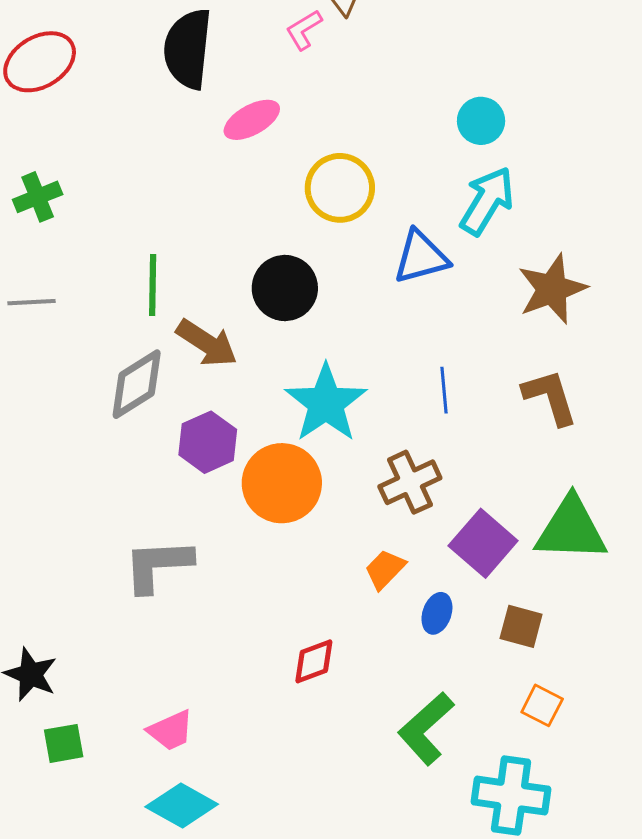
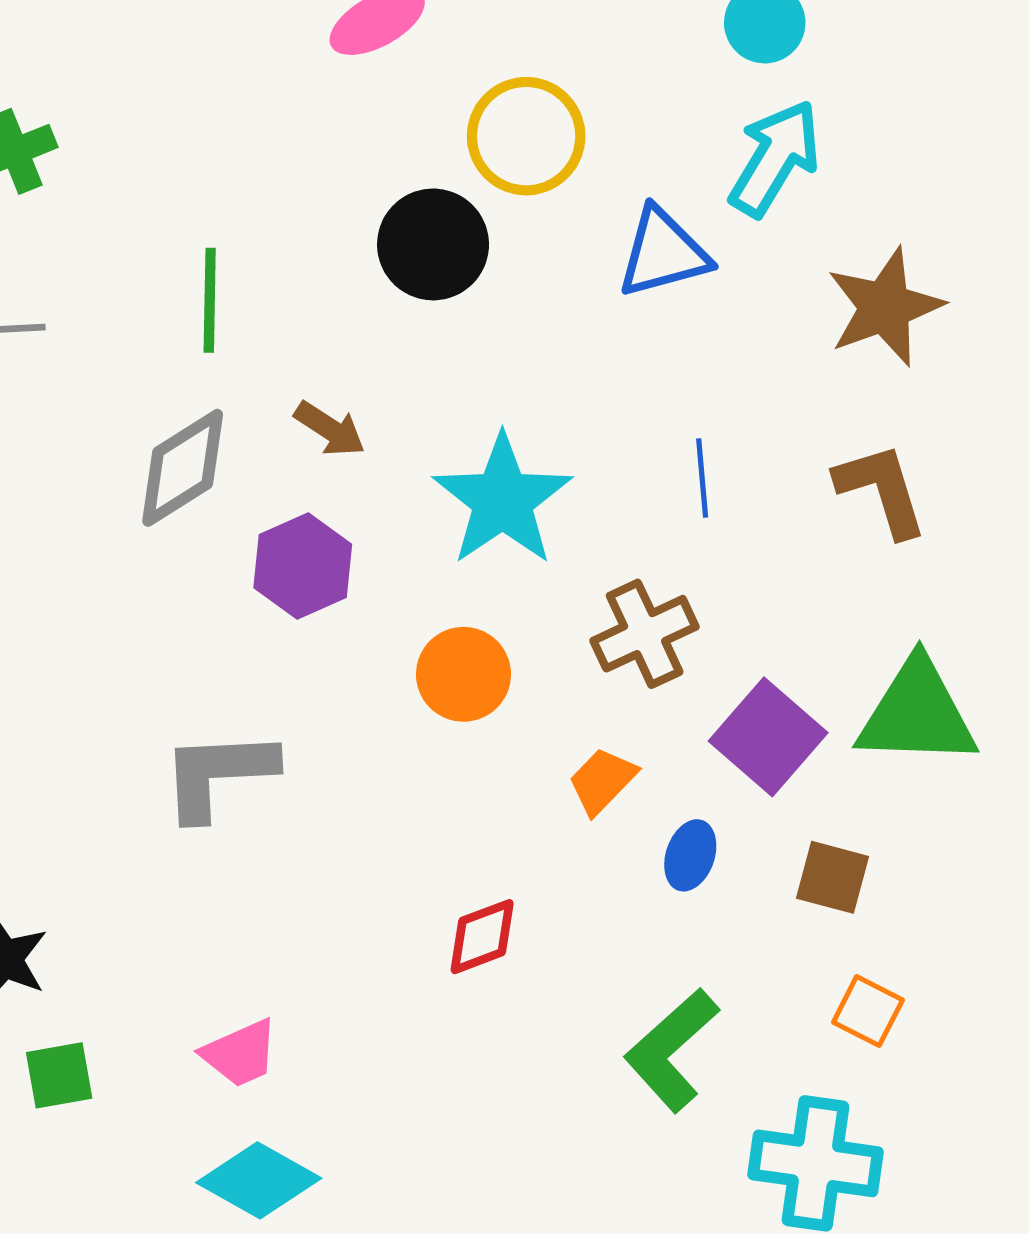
black circle: (285, 288) -> (433, 244), moved
brown arrow: (207, 343) -> (330, 429), moved, size x0.7
orange circle: (282, 483) -> (464, 674), moved, size x0.7

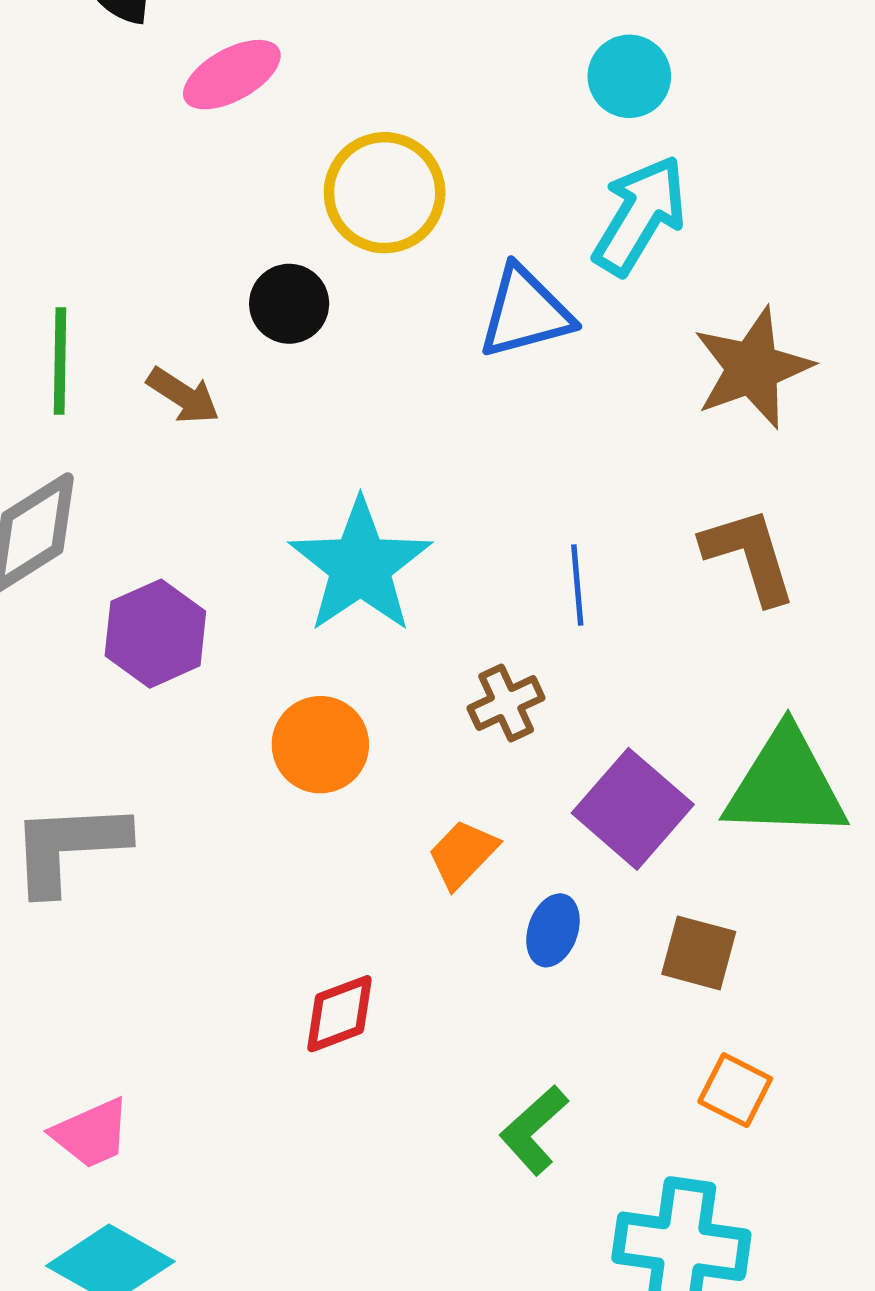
black circle: (433, 244) -> (289, 304), size x0.7
brown arrow: (330, 429) -> (183, 396), moved
blue line: (702, 478) -> (577, 585), moved
brown cross: (645, 634) -> (506, 703), size x0.7
green L-shape: (672, 1050) -> (534, 1130), size x0.7

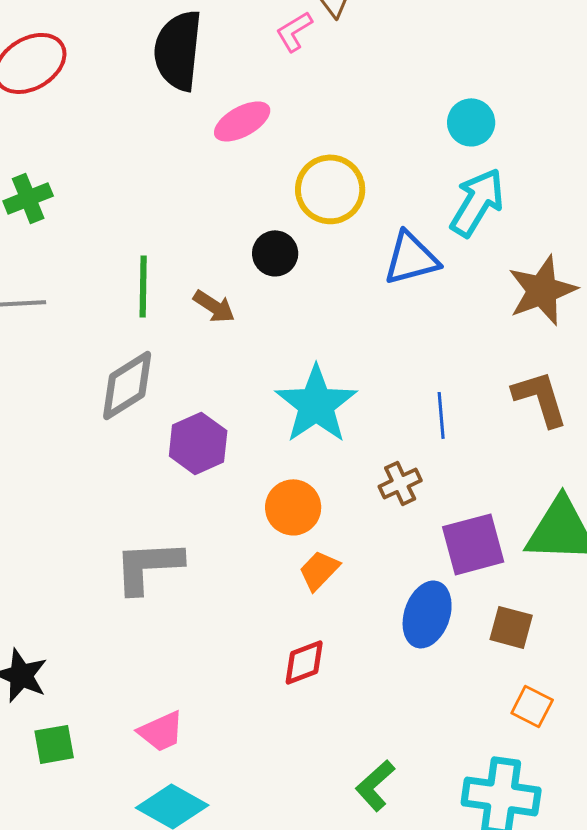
purple square: (633, 809) -> (473, 544), turned 34
orange trapezoid: (463, 854) -> (319, 570), moved
blue ellipse: (553, 930) -> (427, 614), size x1.6
green L-shape: (534, 1130) -> (375, 785), moved

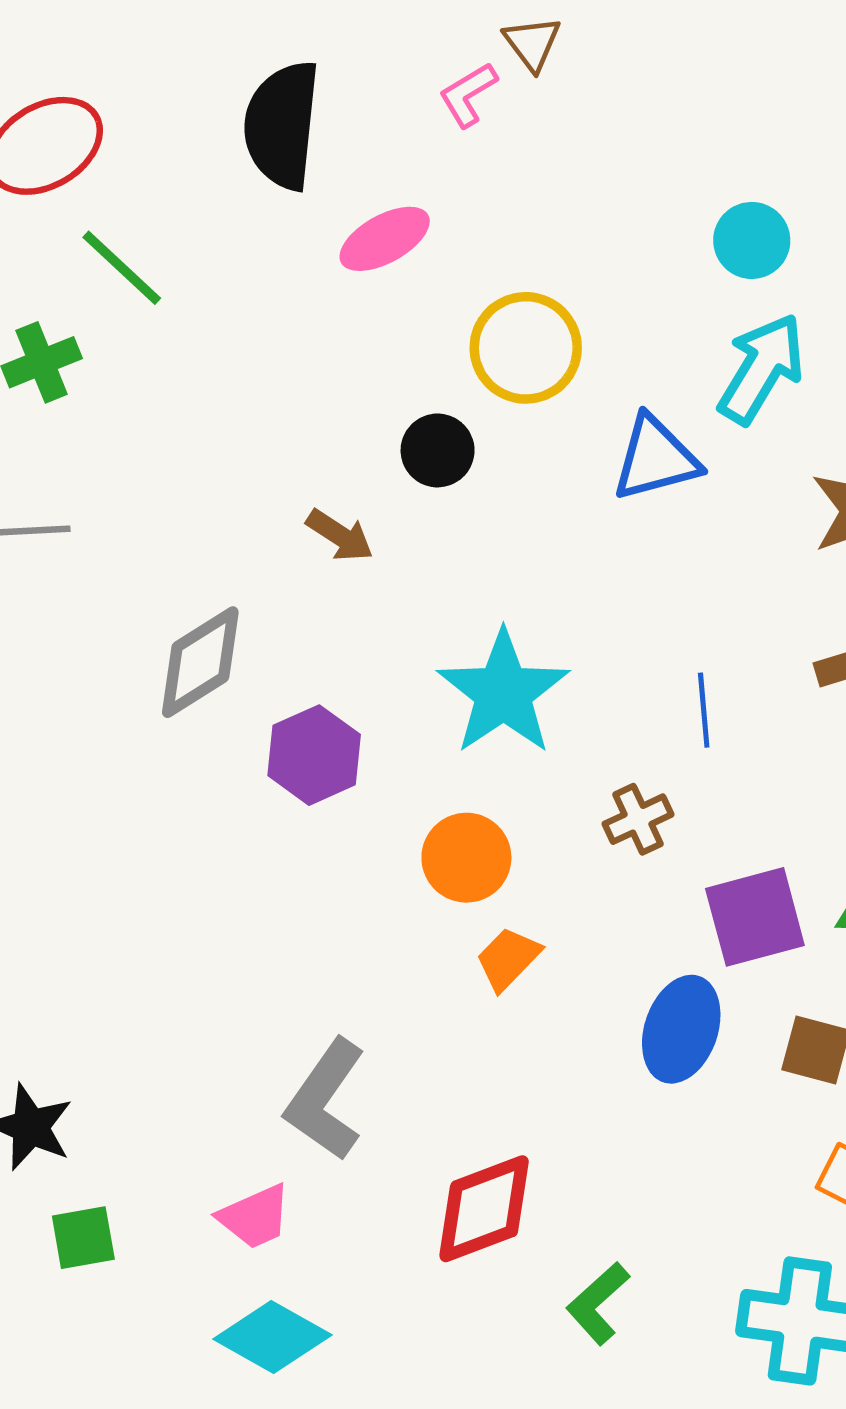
green line: (143, 286) -> (122, 268), moved, turned -48
gray L-shape: (148, 566) -> (325, 1100), moved, turned -52
red diamond: (304, 662) -> (484, 1209), moved, size x1.5

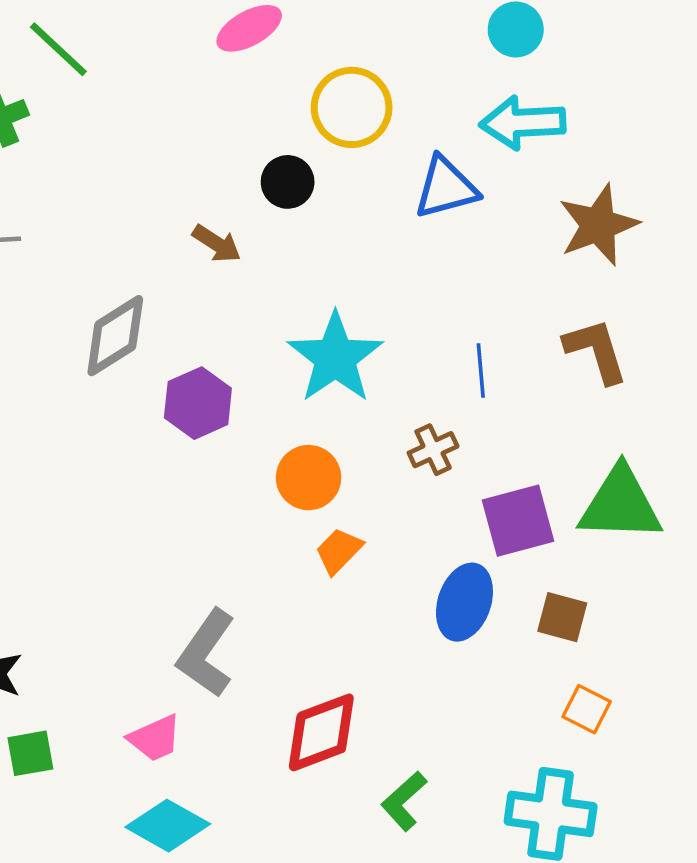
cyan arrow: (761, 369) -> (523, 123), turned -124

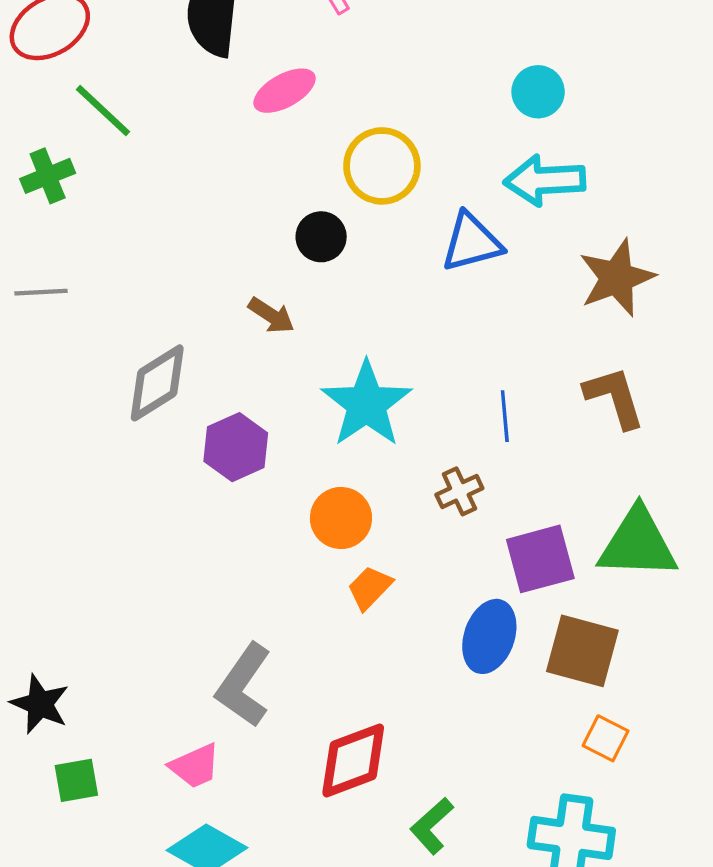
brown arrow: (217, 244) -> (271, 315), moved
brown square: (562, 617) -> (582, 651), size x1.5

